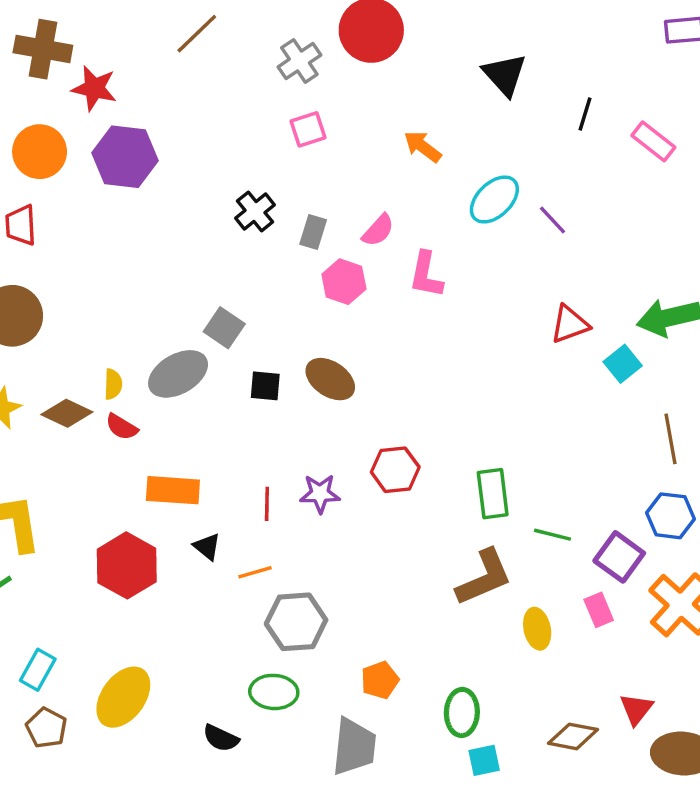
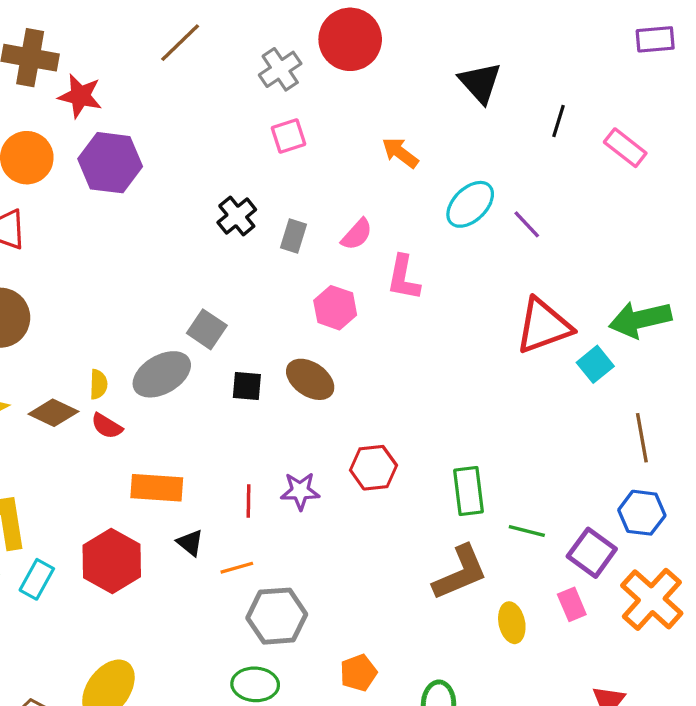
pink hexagon: (344, 282) -> (335, 308), moved
red triangle: (570, 324) -> (543, 326), size x1.5
cyan rectangle: (38, 670) -> (37, 579), moved

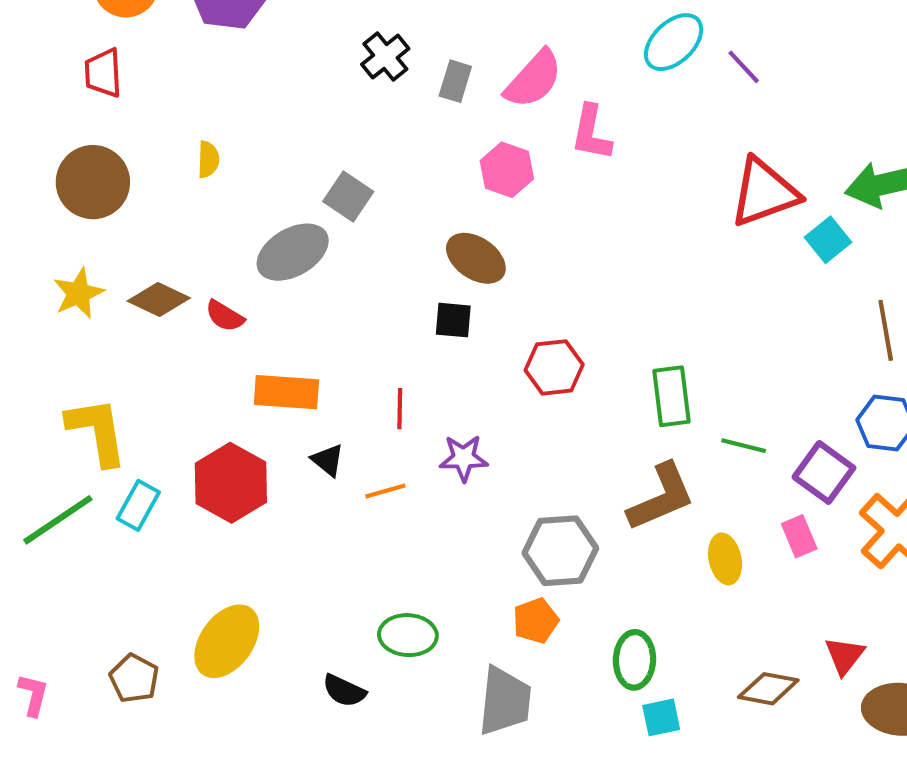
pink semicircle: (357, 234) -> (534, 79), size x1.5
yellow semicircle: (98, 384) -> (208, 159), moved
black square: (247, 386) -> (453, 320), moved
purple star: (300, 491) -> (464, 458), moved
gray hexagon: (277, 616) -> (560, 551), moved

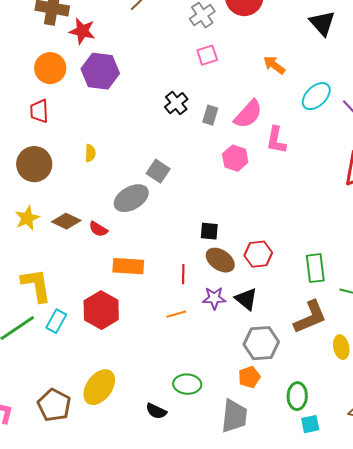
brown ellipse: (476, 258) -> (220, 260), moved
black triangle: (328, 460) -> (246, 299), moved, size x1.4
brown pentagon: (134, 678) -> (54, 405), size x1.4

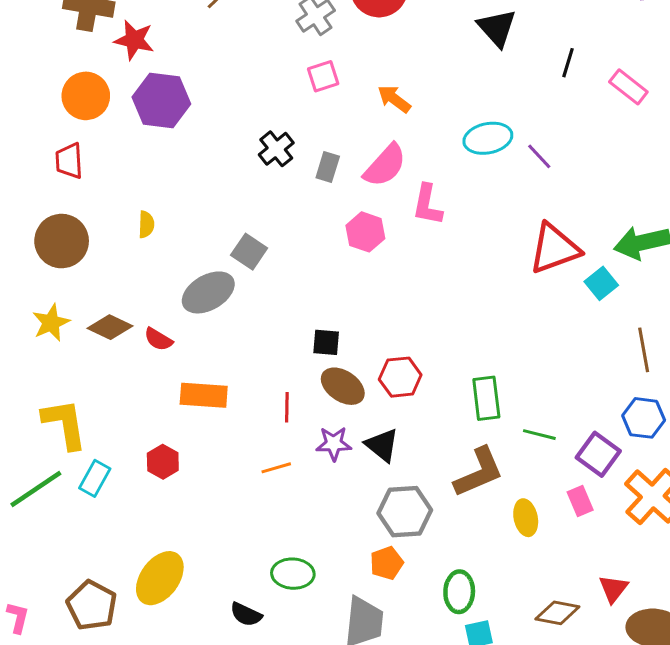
orange arrow: (274, 65) -> (394, 99), moved
cyan ellipse: (316, 96) -> (488, 138), turned 32
red hexagon: (101, 310) -> (163, 462), size x0.6

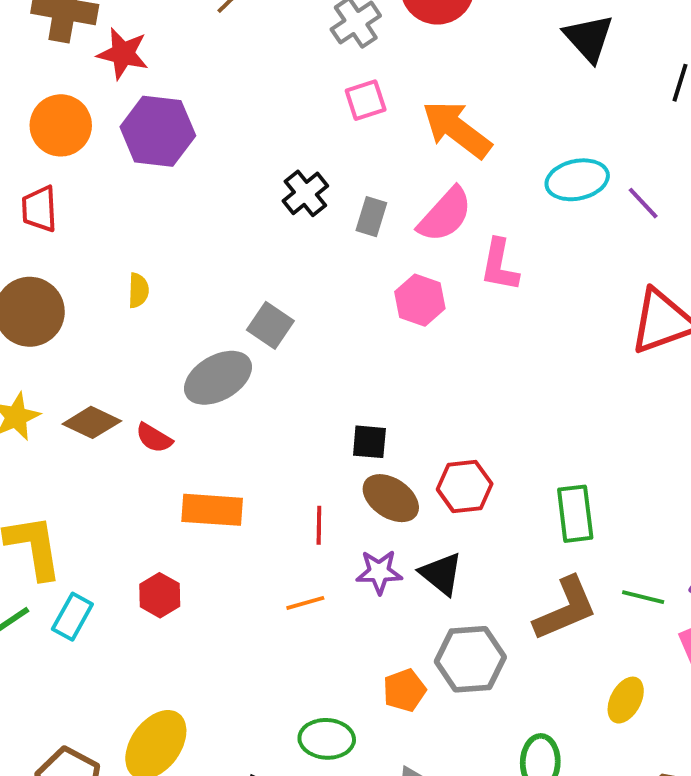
orange arrow: (394, 99) -> (457, 129), size x1.6
green line: (539, 435) -> (643, 597), moved
yellow ellipse: (526, 518) -> (626, 700), moved, turned 40
orange pentagon: (387, 563) -> (404, 690), moved

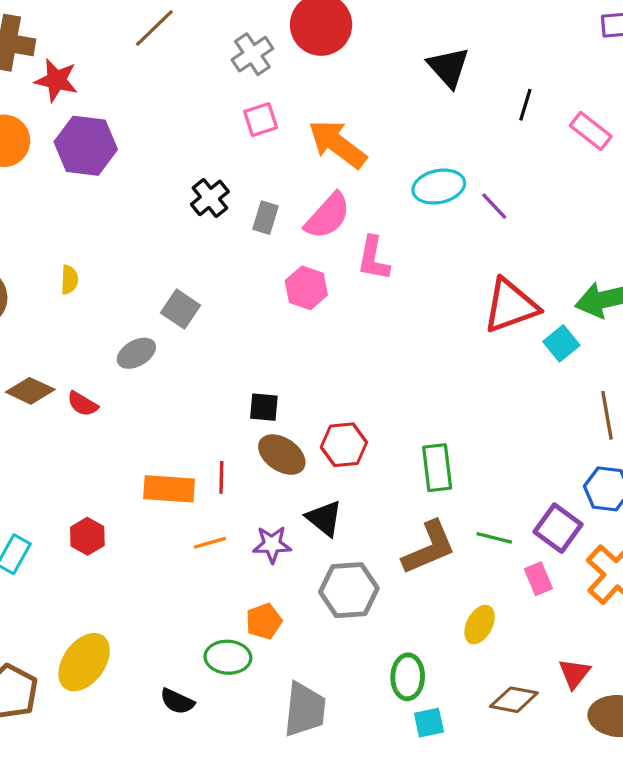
gray ellipse: (218, 378) -> (136, 353), size x0.7
orange rectangle: (212, 510) -> (169, 489), moved
purple star: (379, 572) -> (272, 544), moved
orange pentagon: (404, 690) -> (264, 621), moved

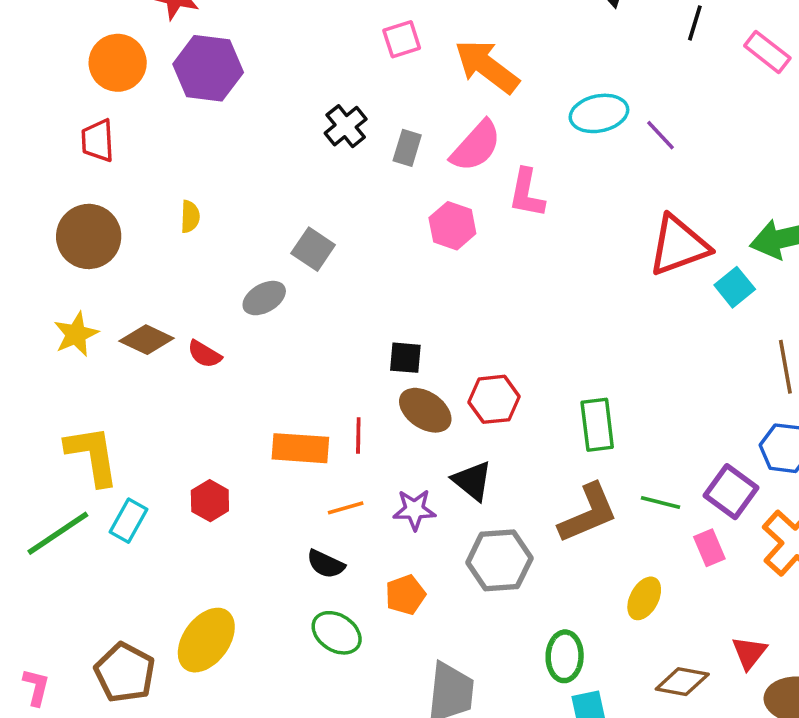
green ellipse: (228, 657) -> (337, 633), moved, turned 30
black semicircle: (177, 701) -> (326, 564), moved

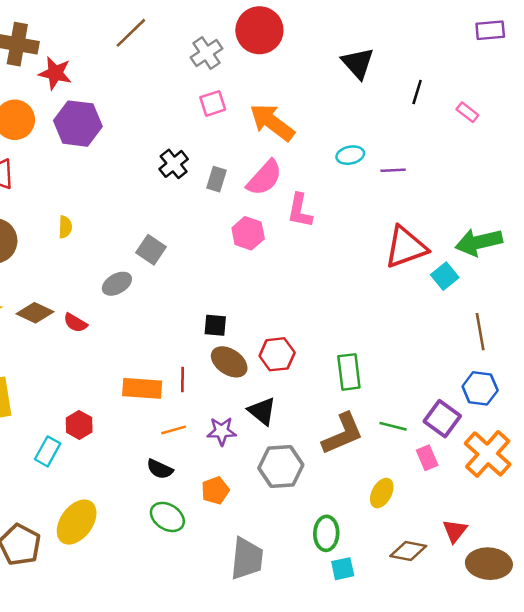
pink rectangle: (767, 52) -> (467, 112), size x0.7
cyan ellipse: (599, 113) -> (350, 155), size x0.7
purple line: (660, 135) -> (393, 170), turned -50
cyan rectangle: (128, 521) -> (48, 451), moved

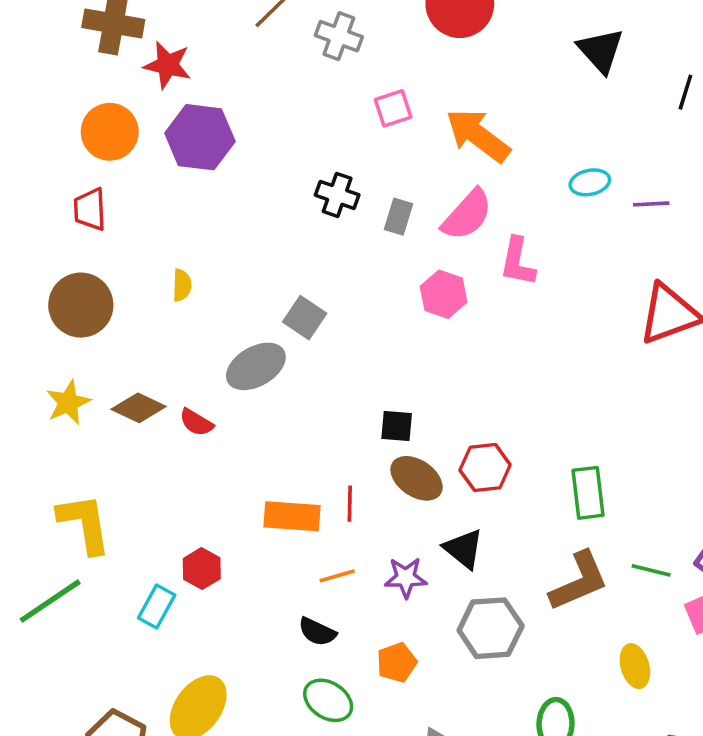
gray cross: (206, 53) -> (339, 36), moved, turned -36
black cross: (174, 164) -> (337, 195), turned -32
gray ellipse: (117, 284) -> (256, 366), size x1.4
yellow ellipse: (382, 493) -> (635, 666), turned -44

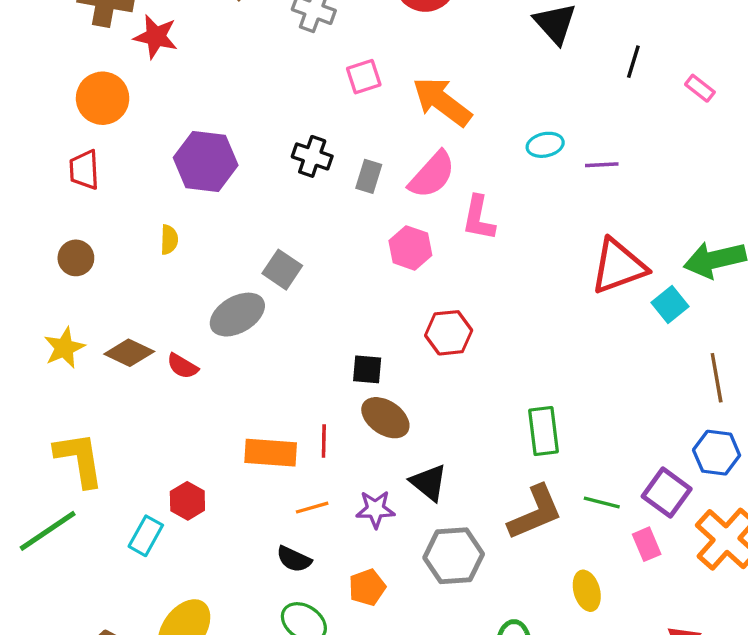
purple hexagon: (200, 137) -> (206, 161), moved
brown circle: (81, 305) -> (76, 258), size x0.6
red hexagon: (485, 468) -> (449, 333), moved

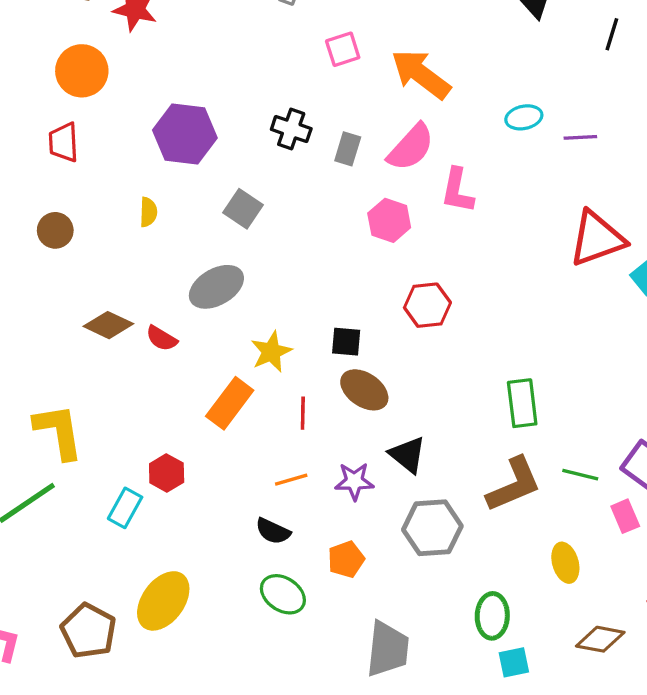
gray square: (282, 270) -> (243, 209), moved
yellow star: (64, 348) -> (271, 352), moved
orange rectangle: (271, 453) -> (230, 403), moved, turned -57

